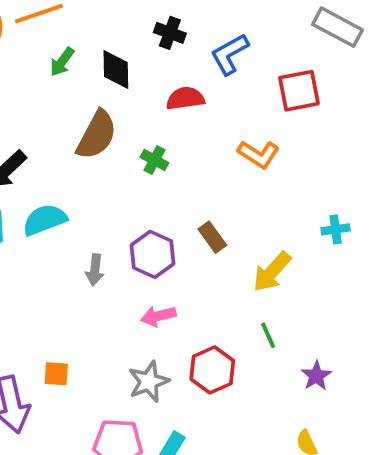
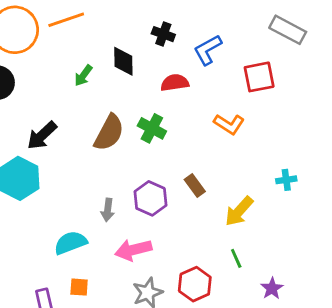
green arrow: (62, 62) -> (83, 76), moved
brown semicircle: (97, 135) -> (109, 133), moved
green cross: (154, 160) -> (152, 128), size x1.4
cyan semicircle: (45, 220) -> (70, 243), moved
pink arrow: (158, 316) -> (133, 250), moved, size x1.4

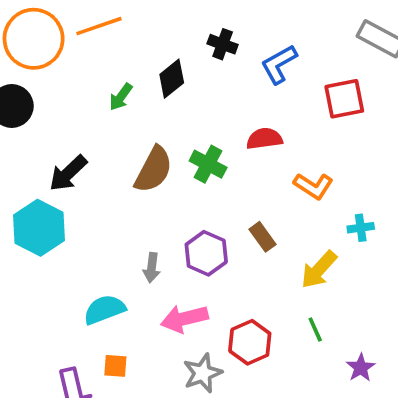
black diamond: (123, 61) -> (172, 79), turned 52
red semicircle: (175, 83) -> (264, 139), moved
orange L-shape: (229, 124) -> (313, 186), moved
cyan cross: (286, 180) -> (361, 228), moved
red hexagon: (195, 284) -> (250, 342), moved

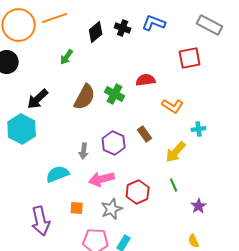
blue L-shape: (279, 64) -> (154, 23), moved, turned 50
black diamond: (172, 79) -> (96, 32), moved
orange square: (115, 366) -> (77, 208), moved

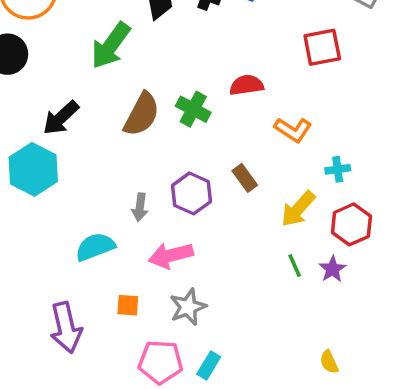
green arrow: (67, 57) -> (111, 46), size x1.8
red hexagon: (138, 192) -> (351, 224), moved
purple star: (199, 206) -> (332, 269), moved

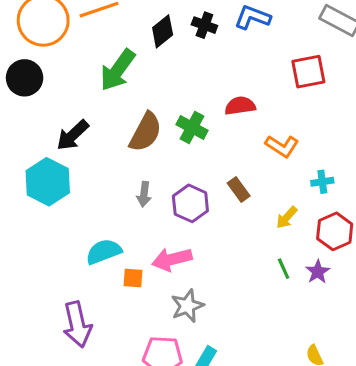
gray arrow: (140, 207) -> (144, 194), moved
yellow arrow: (298, 209) -> (287, 217), size x0.7
orange square: (128, 305) -> (133, 278), moved

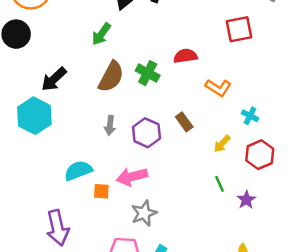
green arrow: (118, 70) -> (101, 34), moved, size x0.7
cyan cross: (322, 182) -> (250, 116), turned 35
purple star: (318, 272) -> (246, 200), moved

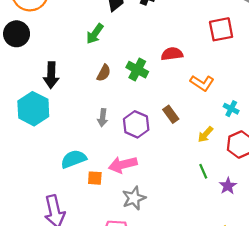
brown semicircle: (111, 77) -> (104, 73), size x0.6
black arrow: (54, 79) -> (51, 75), turned -45

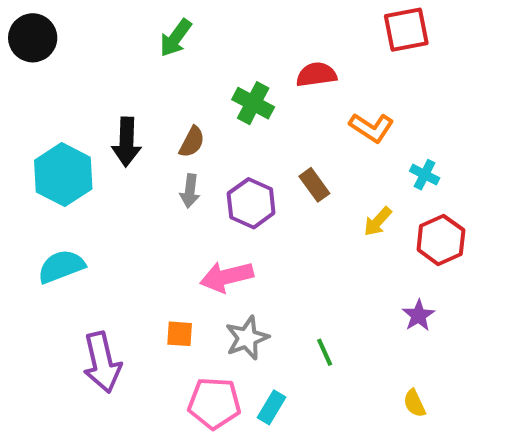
brown semicircle: (104, 73) -> (192, 142), moved
black arrow: (51, 75) -> (127, 142), moved
cyan semicircle: (74, 159) -> (61, 266), moved
green line: (203, 171) -> (325, 352), moved
orange square: (95, 178) -> (180, 334), moved

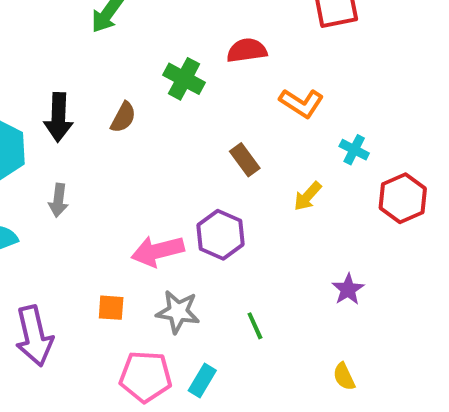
gray arrow: (190, 191) -> (58, 200), moved
purple hexagon: (251, 203) -> (220, 235), moved
red hexagon: (441, 240) -> (403, 198), moved
gray star: (247, 338) -> (178, 312), turned 30

